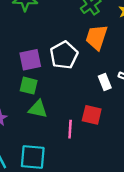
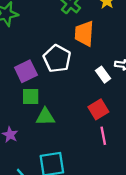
red square: (92, 115) -> (98, 109), turned -30
pink line: (70, 129) -> (103, 136), moved

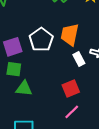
orange trapezoid: (84, 34) -> (70, 35), moved
pink line: (103, 136) -> (72, 112), turned 49

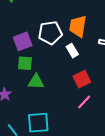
white pentagon: (41, 40) -> (50, 33), turned 30
white rectangle: (79, 59) -> (72, 51), moved

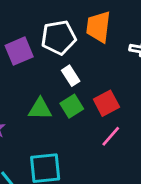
white rectangle: (72, 51) -> (71, 76), moved
green square: (25, 63) -> (72, 106), moved, turned -35

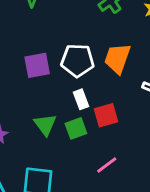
red square: (106, 103) -> (106, 115), moved
green triangle: (40, 109) -> (45, 125), turned 40

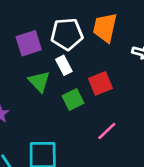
white rectangle: (81, 99) -> (64, 65), moved
green triangle: (45, 125) -> (39, 81), moved

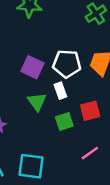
purple square: (29, 43) -> (32, 67), turned 35

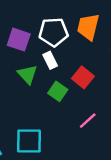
red square: (90, 111) -> (83, 77), turned -30
green square: (64, 121) -> (58, 91), turned -30

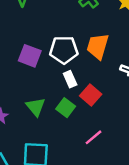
white rectangle: (50, 60) -> (70, 79), moved
green triangle: (27, 74) -> (36, 107), moved

